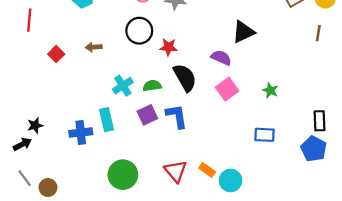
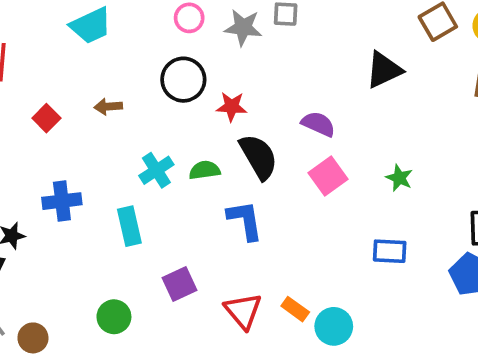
black triangle: (243, 32) -> (384, 70), moved
purple square: (147, 115) -> (180, 284), moved
blue cross: (81, 133) -> (62, 201), moved
green circle: (123, 175) -> (114, 317), moved, size x0.7

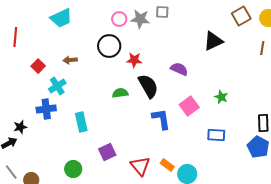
pink circle: (189, 18) -> (119, 19), moved
cyan cross: (156, 170) -> (57, 86), moved
pink square: (328, 176) -> (189, 106), moved
blue L-shape: (245, 220) -> (161, 119), moved

